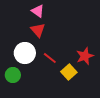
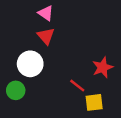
red line: (50, 58) -> (77, 86), moved
yellow square: (69, 72) -> (94, 102), moved, turned 35

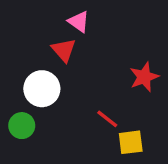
pink triangle: (46, 13) -> (79, 22), moved
red star: (103, 67) -> (144, 77), moved

